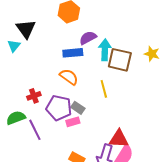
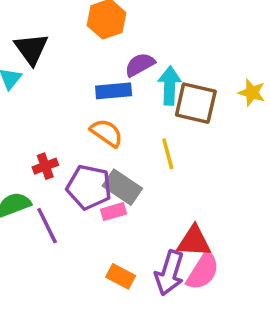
gray rectangle: (78, 108) -> (122, 187), size x1.5

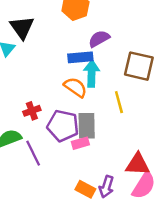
cyan arrow: (170, 86) -> (92, 74), moved
gray rectangle: (122, 187) -> (87, 126), turned 55
purple arrow: (170, 273) -> (107, 187), moved, size x0.7

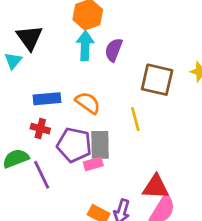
purple semicircle: (99, 39) -> (114, 50), turned -40
blue rectangle: (80, 57) -> (47, 99), moved
cyan arrow: (92, 74) -> (85, 46), moved
red cross: (32, 111) -> (40, 129), turned 35

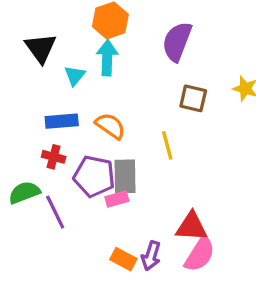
purple semicircle: (114, 50) -> (177, 42), moved, size x1.4
cyan triangle: (13, 61) -> (75, 76), moved
brown square: (157, 80) -> (193, 98), size x0.7

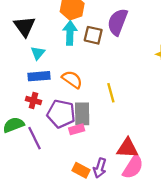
cyan triangle: (75, 76) -> (38, 53), moved
brown square: (193, 98) -> (93, 35), moved

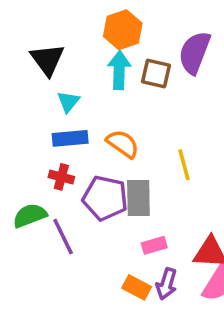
pink rectangle: (77, 129) -> (154, 245), moved

